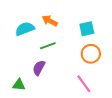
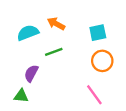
purple semicircle: (39, 68) -> (31, 73), moved

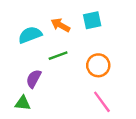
cyan square: (98, 33) -> (92, 20), moved
orange circle: (102, 61) -> (98, 65), moved

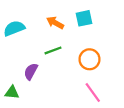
cyan semicircle: (30, 35) -> (14, 28), moved
green triangle: (23, 103) -> (12, 93), moved

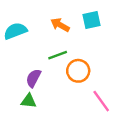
orange circle: (89, 59) -> (78, 71), moved
green triangle: (12, 93) -> (29, 101), moved

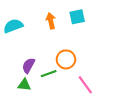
orange arrow: (60, 25) -> (51, 21), turned 49
green line: (58, 55) -> (49, 74), moved

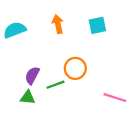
cyan square: (77, 17) -> (97, 25), moved
pink line: (85, 85) -> (115, 98), moved, turned -36

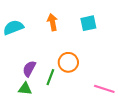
green line: (55, 85) -> (50, 77), turned -49

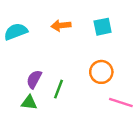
orange arrow: (52, 22) -> (61, 26), turned -84
orange circle: (68, 62) -> (101, 72), moved

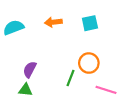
green line: (59, 89) -> (71, 78), moved

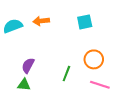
orange arrow: (53, 22) -> (41, 21), moved
orange circle: (89, 63) -> (94, 59), moved

